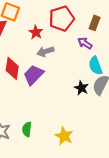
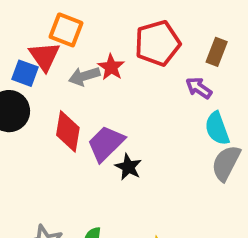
gray arrow: (45, 52) -> (84, 76), moved
black star: (81, 88) -> (128, 167), moved

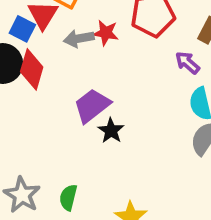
red star: (111, 67) -> (106, 33), turned -30
red diamond: (68, 131) -> (32, 69), moved

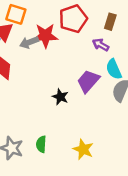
red star: (106, 33) -> (45, 36), size x1.5
purple trapezoid: (92, 106) -> (88, 81), moved

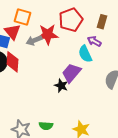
cyan semicircle: (114, 69) -> (85, 54), moved
purple trapezoid: (88, 81) -> (71, 73), moved
green semicircle: (41, 144) -> (46, 126), turned -88

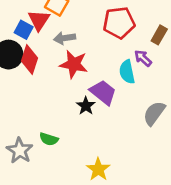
red star: (48, 34) -> (74, 64), moved
purple trapezoid: (71, 73) -> (103, 92), turned 75
green semicircle: (46, 126) -> (49, 139), moved

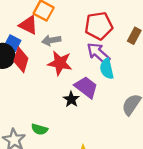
red triangle: (39, 20) -> (28, 25), turned -36
blue square: (24, 30) -> (13, 43), moved
purple arrow: (143, 58) -> (98, 53), moved, size x1.5

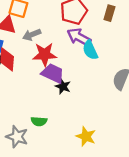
purple trapezoid: (86, 87) -> (53, 73), moved

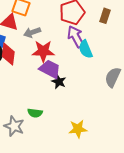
purple arrow: (79, 37) -> (76, 37), turned 30
yellow star: (86, 136) -> (78, 129), turned -30

